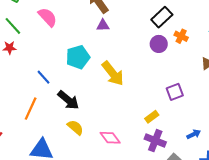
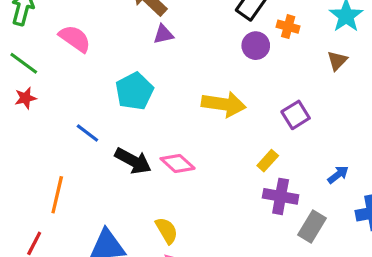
yellow arrow: (113, 73) -> (224, 104), moved, turned -32
orange line: (31, 109) -> (57, 195), moved
yellow semicircle: (75, 127) -> (167, 231), moved, turned 30
pink diamond: (110, 138) -> (178, 163), moved

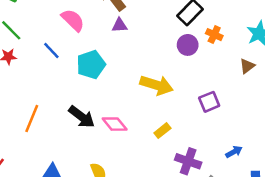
pink semicircle: (75, 39) -> (73, 20), moved
blue line: (87, 133) -> (51, 50), moved
yellow rectangle: (268, 161) -> (162, 131), moved
orange line: (57, 195) -> (32, 119), moved

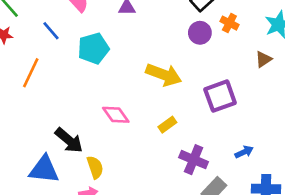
purple square: (209, 102) -> (220, 96), size x1.4
black arrow: (82, 117) -> (69, 140), moved
orange line: (32, 119) -> (31, 73), moved

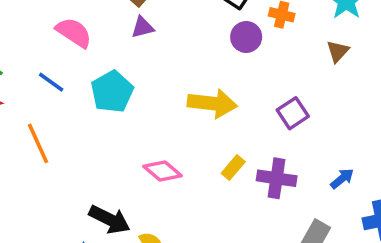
orange line: (31, 73) -> (38, 143), turned -36
purple square: (220, 96) -> (293, 113), size x0.7
purple cross: (194, 160) -> (277, 178), moved

